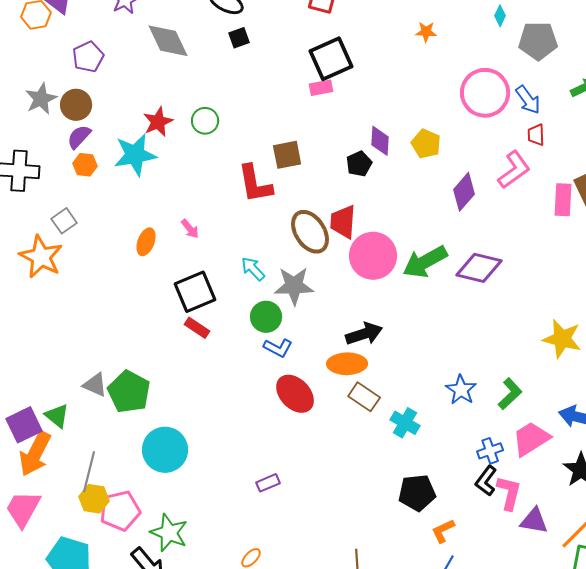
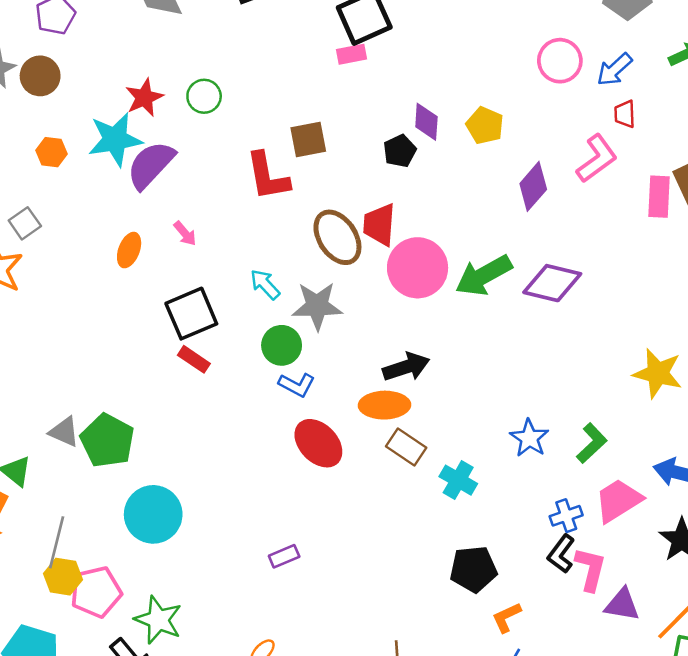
pink circle: (485, 93) -> (560, 61), size x0.7
blue arrow: (528, 100) -> (615, 70), turned 84
purple semicircle: (79, 137) -> (151, 165), moved, size x1.6

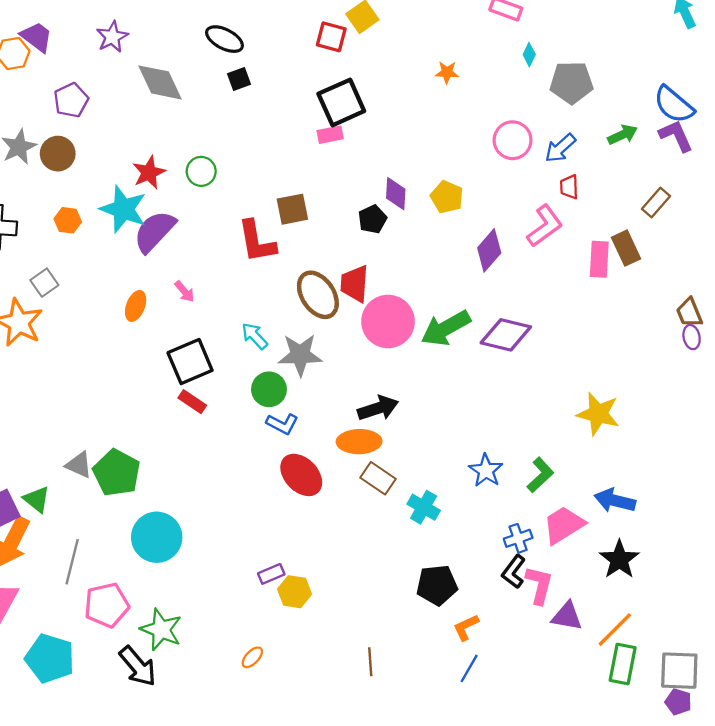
cyan star: (115, 139) -> (123, 209), turned 30
yellow hexagon: (63, 577) -> (295, 592), moved

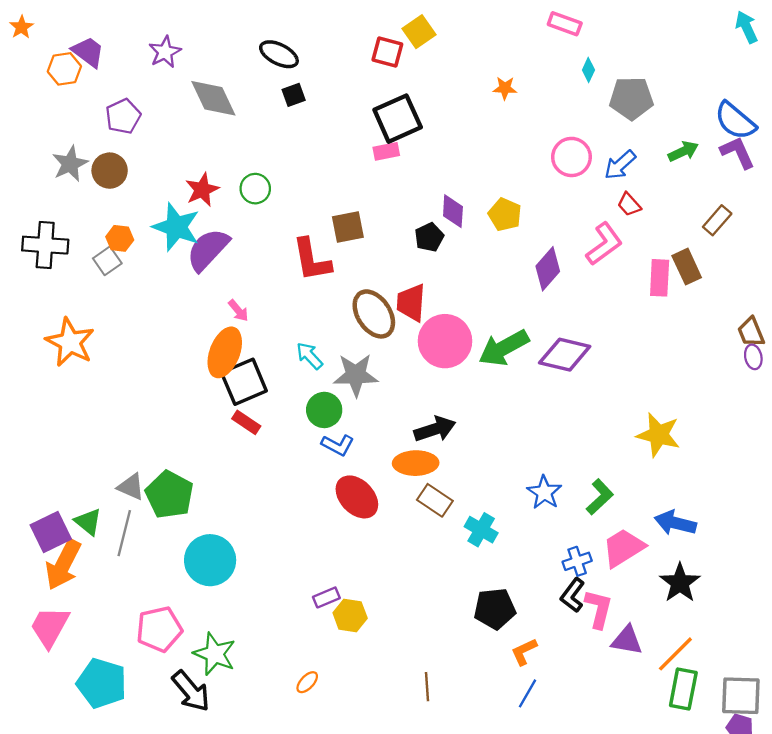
red trapezoid: (569, 187) -> (629, 204), turned -40
gray square: (44, 283) -> (107, 261), moved
orange ellipse: (136, 306) -> (225, 352), moved, size x1.6
gray line: (72, 562) -> (124, 533), moved

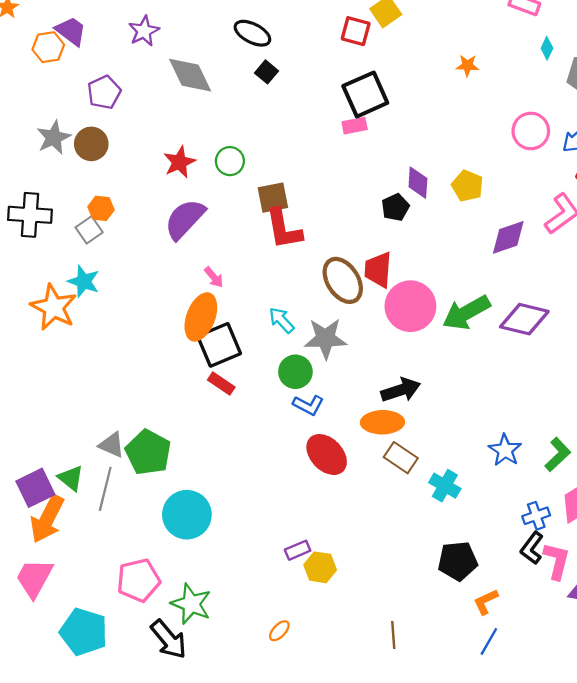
black square: (294, 95) -> (266, 72), turned -30
cyan star: (176, 227) -> (84, 281), moved, size x0.7
brown square: (348, 227) -> (273, 198), moved
purple diamond: (548, 269) -> (508, 237), turned 30

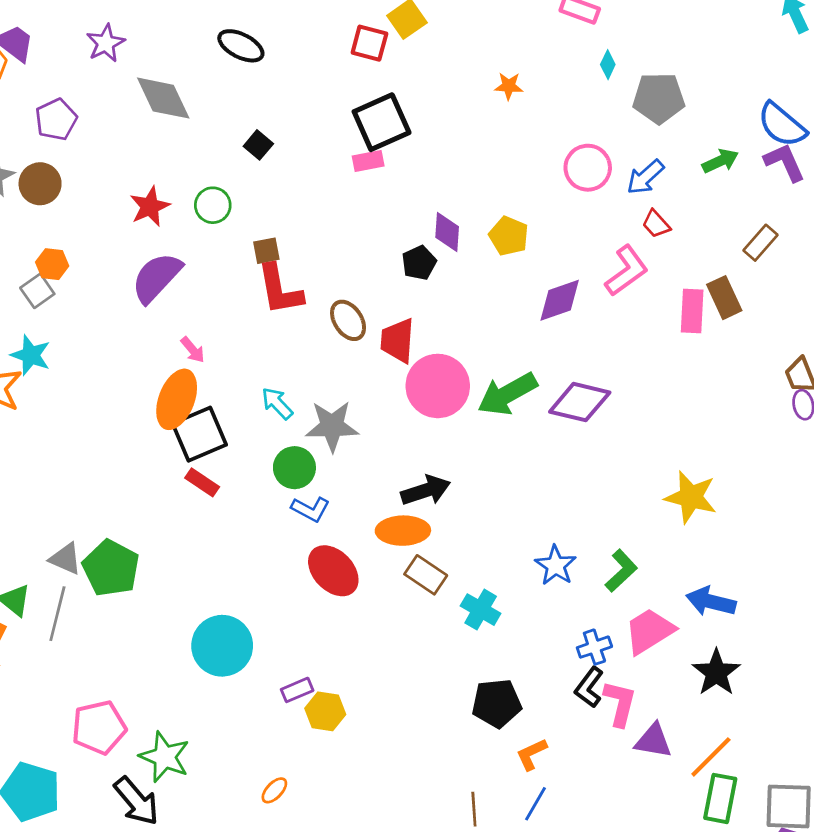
black square: (266, 72) -> (258, 145), moved
brown square: (273, 198) -> (266, 251), size x0.7
brown ellipse: (343, 280) -> (348, 320), moved, size x0.7
cyan circle: (187, 515) -> (222, 646), moved
brown line: (393, 635) -> (474, 809), moved

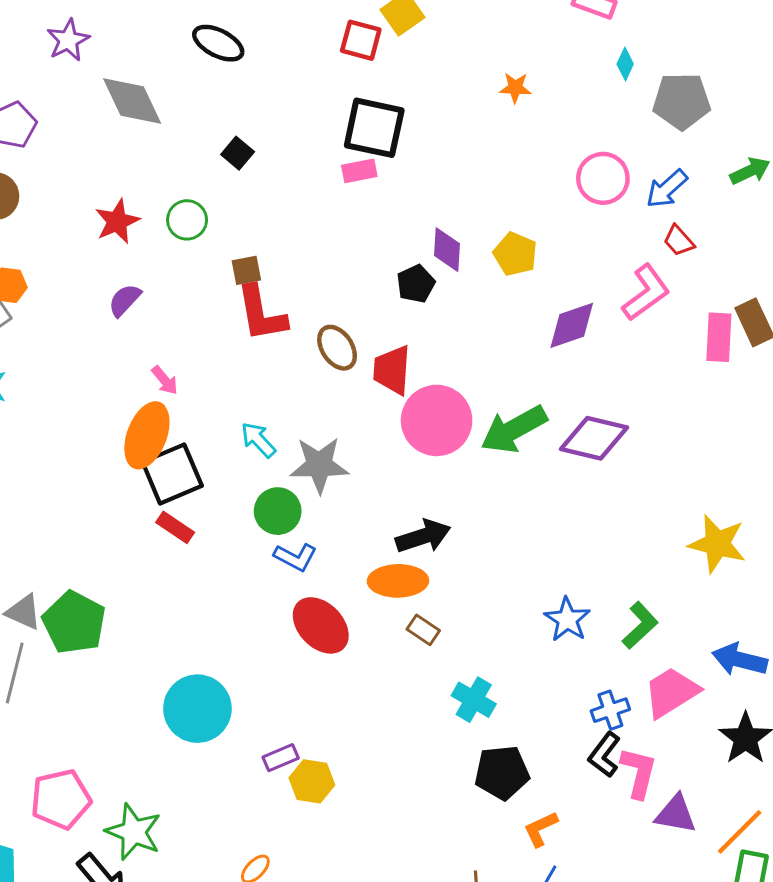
black square: (382, 122) -> (374, 128), turned 36
purple semicircle: (157, 277) -> (125, 300), size x0.6
brown rectangle: (426, 575) -> (423, 630), size x0.7
cyan cross: (481, 610) -> (474, 700), moved

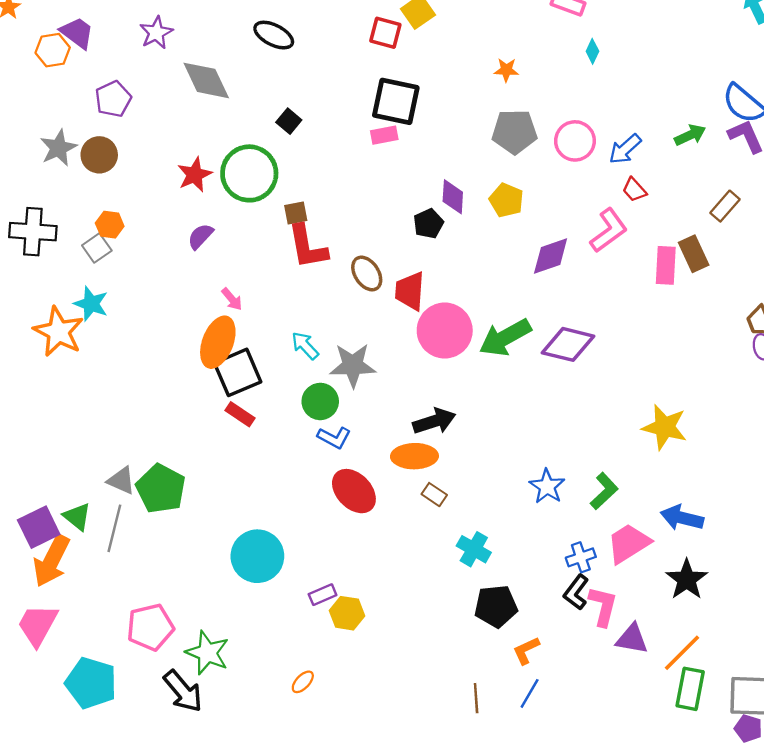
gray pentagon: (682, 101) -> (514, 132), moved
green circle: (187, 220) -> (249, 173), size x1.8

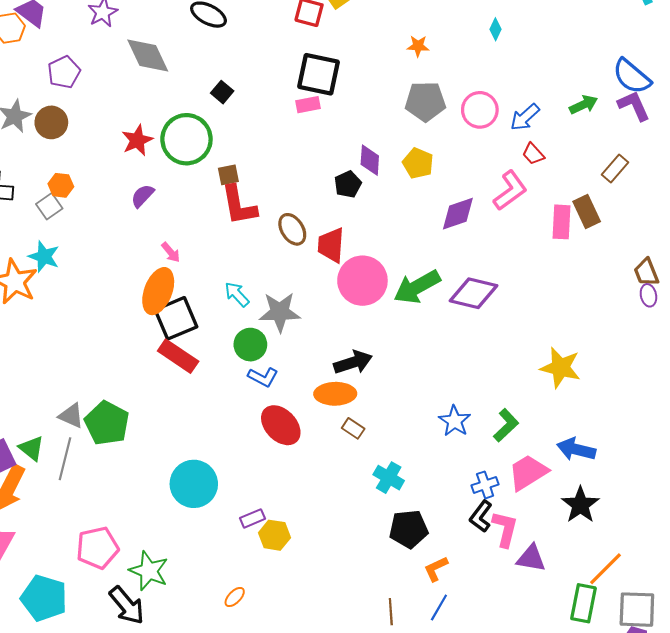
red rectangle: (240, 414) -> (178, 356), size x1.5
orange line: (682, 653) -> (606, 569), moved

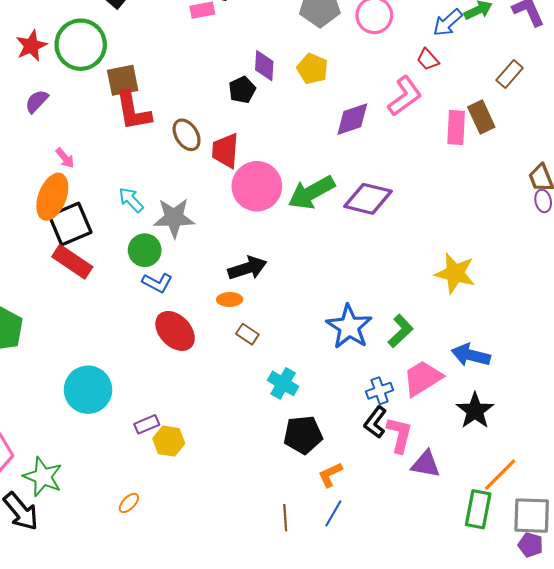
blue arrow: (525, 117) -> (448, 23), moved
brown square: (228, 175) -> (123, 80), size x1.5
orange ellipse: (335, 394) -> (230, 299), size x0.6
blue star: (455, 421) -> (349, 327), size x1.4

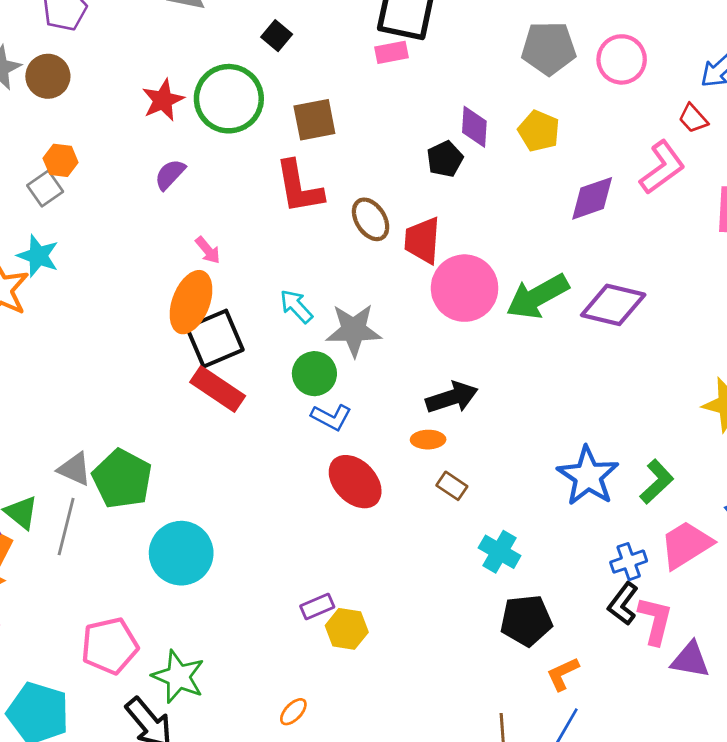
brown square: (123, 80) -> (314, 120), moved
cyan circle: (88, 390) -> (181, 553), moved

